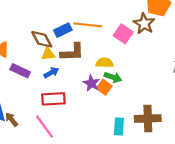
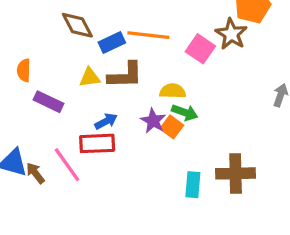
brown diamond: (42, 39) -> (77, 25), moved
blue arrow: (51, 73) -> (106, 121), moved
pink line: (45, 127) -> (67, 165), moved

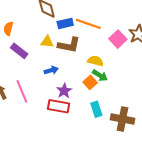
purple star: (153, 121) -> (64, 91), moved
red rectangle: (97, 143) -> (59, 106), moved
cyan rectangle: (193, 185) -> (96, 109), moved, turned -35

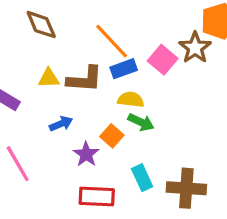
blue rectangle: (65, 23) -> (124, 69), moved
orange line: (88, 24) -> (112, 41), turned 35
orange square: (90, 82) -> (112, 136), moved
red rectangle: (59, 106) -> (97, 196), moved

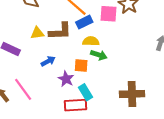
pink square: (163, 60) -> (108, 14), turned -30
orange square: (112, 136) -> (81, 66), turned -32
cyan rectangle: (142, 178) -> (86, 92), moved

